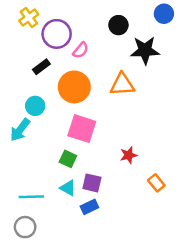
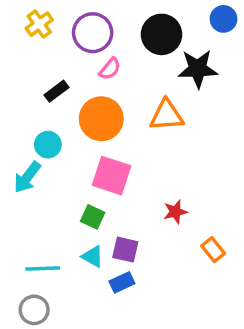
black circle: (118, 25) -> (162, 34), size x1.5
purple circle: (57, 34) -> (93, 33), moved

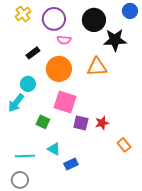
pink semicircle: (110, 69) -> (64, 40), turned 56
green square: (93, 217) -> (43, 122), moved
purple square: (125, 250) -> (81, 123), moved

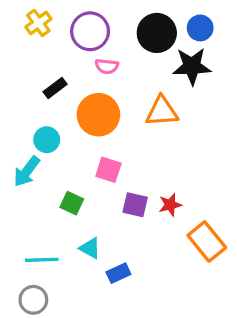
blue circle: (130, 11) -> (200, 28), moved
pink square: (65, 102) -> (108, 170), size x0.7
orange rectangle: (124, 145) -> (207, 241), size x1.6

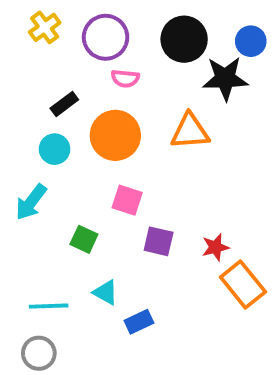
blue circle: (200, 28) -> (251, 41), moved
cyan circle: (47, 140) -> (55, 149), moved
red star: (170, 205) -> (215, 247), moved

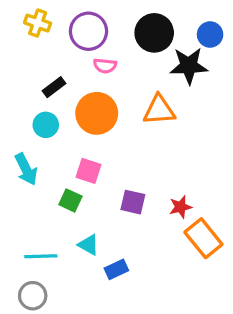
yellow cross: (45, 27) -> (38, 23), turned -35
pink square: (127, 200) -> (88, 171), moved
cyan arrow: (31, 202) -> (26, 169), turned -64

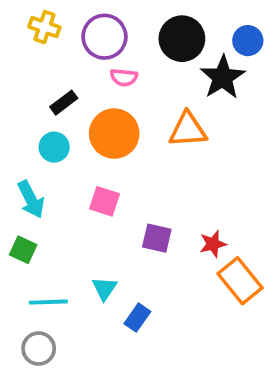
black star: (189, 66) -> (223, 77), turned -30
green square: (70, 200) -> (23, 250), moved
cyan triangle: (88, 245) -> (104, 288), turned 35
blue rectangle: (116, 269) -> (137, 318), turned -30

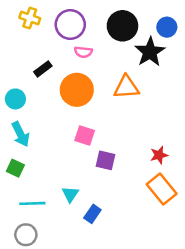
cyan circle: (54, 147) -> (15, 99), moved
pink square: (104, 201) -> (85, 136), moved
red star: (213, 244) -> (159, 155), moved

